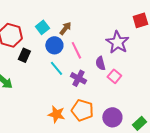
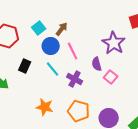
black rectangle: (24, 55) -> (25, 66), moved
orange star: (56, 114) -> (45, 107), moved

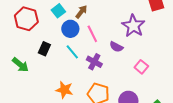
purple semicircle: (97, 64) -> (116, 47), turned -48
pink square: (111, 77) -> (141, 67), moved

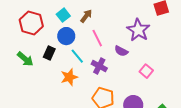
blue circle: (70, 29) -> (66, 36), moved
green arrow: (20, 65) -> (25, 59), moved
orange star: (64, 90) -> (69, 77), moved, turned -30

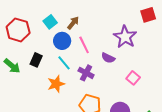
blue circle: (66, 36) -> (62, 41), moved

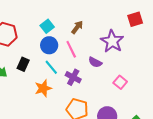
cyan square: (50, 22) -> (47, 26), moved
brown arrow: (73, 23) -> (77, 27), moved

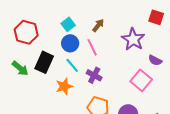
red square: (135, 19) -> (156, 17), turned 35
purple semicircle: (95, 62) -> (155, 60), moved
black rectangle: (23, 64) -> (44, 62), size x1.5
pink square: (120, 82) -> (141, 80), size x1.5

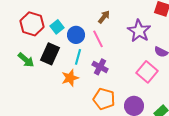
cyan square: (68, 24) -> (57, 27), moved
cyan line: (72, 65) -> (78, 57), turned 56

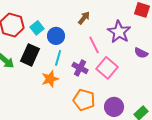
pink line: (98, 39) -> (94, 45), moved
pink square: (147, 72) -> (107, 68), moved

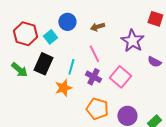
brown arrow: (84, 18) -> (97, 27), turned -144
blue circle: (56, 36) -> (67, 22), moved
pink line: (94, 45) -> (94, 54), moved

